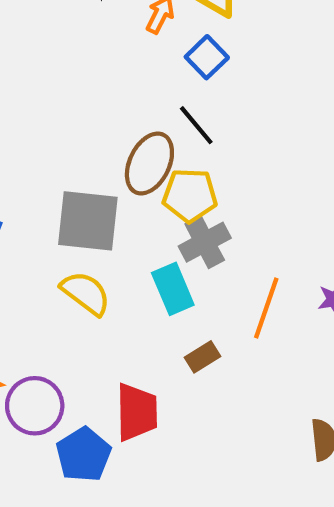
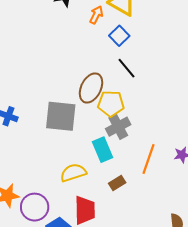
black line: (196, 125) -> (127, 68), moved
yellow semicircle: (86, 293) -> (73, 173), moved, turned -55

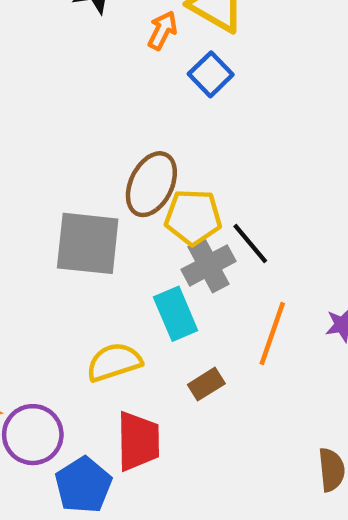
black line: (127, 68) -> (250, 243), moved

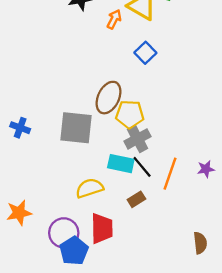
blue square: (211, 74) -> (145, 53), moved
black line: (250, 243) -> (142, 167), moved
cyan rectangle: (176, 314) -> (121, 164), turned -55
purple circle: (33, 435) -> (64, 233), moved

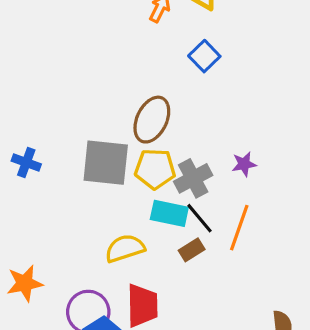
yellow pentagon: (130, 114) -> (155, 169), moved
purple star: (206, 169) -> (244, 164), moved
brown rectangle: (136, 199) -> (192, 250), moved

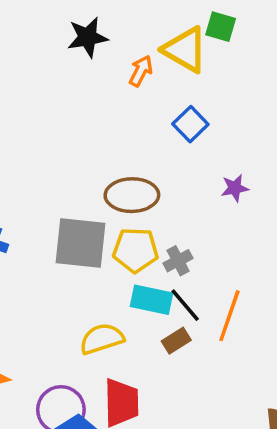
brown ellipse: (152, 120) -> (132, 195), turned 63
purple star: (244, 164) -> (235, 188), moved
gray cross: (193, 178) -> (178, 261), size x0.7

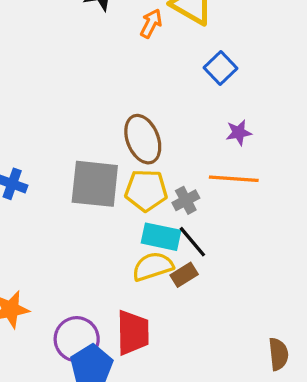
blue square: (190, 124) -> (220, 68), moved
brown ellipse: (132, 195) -> (143, 139), turned 69
orange line: (229, 316) -> (234, 179), moved, turned 75
yellow semicircle: (102, 339) -> (153, 266), moved

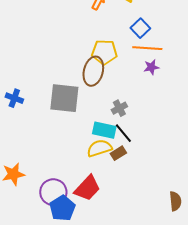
brown ellipse: (143, 139) -> (93, 71), turned 36
orange line: (234, 179) -> (147, 48), moved
yellow pentagon: (146, 190) -> (104, 52), moved
red trapezoid: (133, 333) -> (87, 188), turned 44

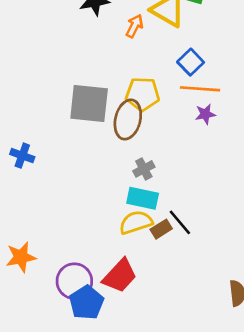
gray square: (64, 98) -> (89, 103), moved
gray cross: (119, 108) -> (144, 169), moved
black line: (123, 133) -> (180, 222), moved

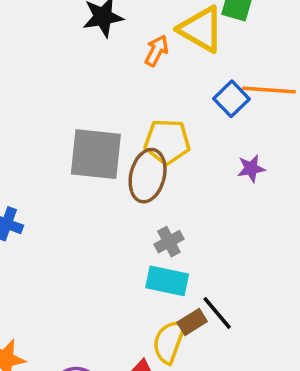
orange line: (200, 89) -> (269, 90), moved
yellow semicircle: (136, 222) -> (169, 342), moved, turned -52

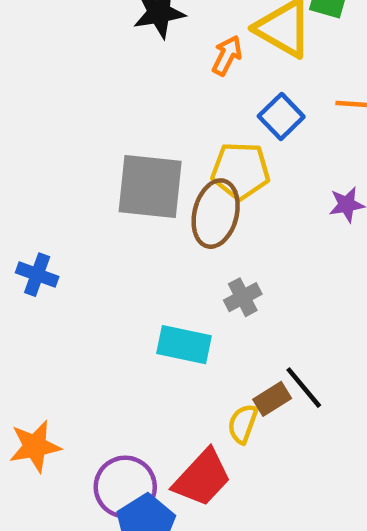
blue square: (231, 99) -> (281, 116), moved
cyan rectangle: (167, 281) -> (184, 345), moved
yellow semicircle: (169, 342) -> (243, 424), size x0.7

